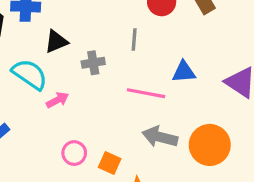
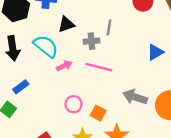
gray line: (134, 39) -> (109, 27), moved
blue triangle: (184, 72) -> (155, 52), turned -30
pink line: (146, 93) -> (99, 67), moved

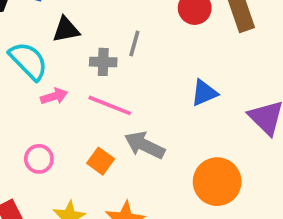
gray arrow: (135, 97) -> (145, 145), moved
pink circle: (74, 104) -> (39, 159), moved
orange square: (98, 113) -> (101, 161), moved

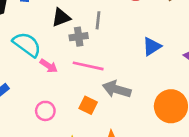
black triangle: (66, 30) -> (61, 17), moved
pink arrow: (54, 96) -> (49, 66), turned 60

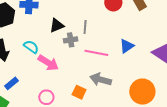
cyan semicircle: (27, 44) -> (31, 47), size x0.7
pink arrow: (49, 66) -> (48, 63), size x1.5
pink line: (88, 66) -> (96, 53), moved

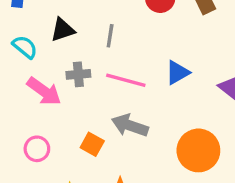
gray cross: (71, 40) -> (78, 74), moved
cyan semicircle: (31, 47) -> (25, 47), moved

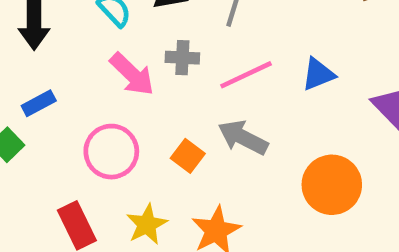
pink line: (126, 80) -> (246, 75), turned -48
pink circle: (37, 149) -> (111, 152), size x1.5

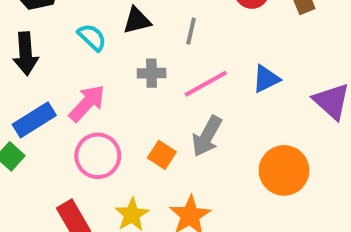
pink arrow: (132, 74) -> (87, 103), moved, turned -87
blue rectangle: (39, 103) -> (34, 120), size x1.5
gray arrow: (243, 137) -> (207, 136), turned -84

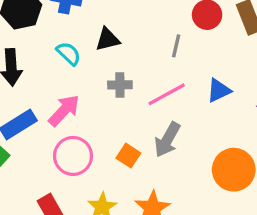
gray line: (191, 31) -> (176, 46), moved

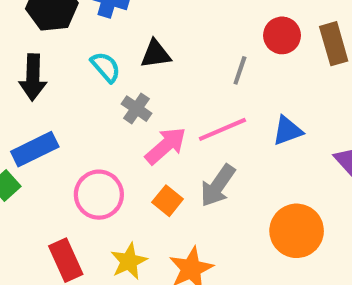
gray cross: (120, 85) -> (136, 109), moved, turned 30
pink arrow: (64, 110) -> (166, 146), moved

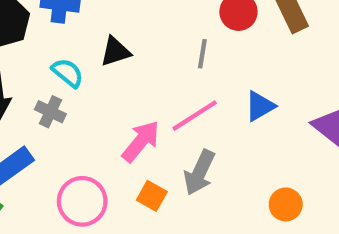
gray cross: (136, 109) -> (50, 112), moved
orange circle: (297, 231) -> (286, 204), size x0.6

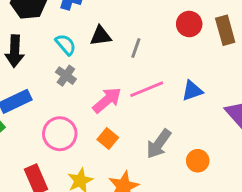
gray line: (202, 54) -> (136, 48), moved
gray cross: (50, 112) -> (66, 76), moved
gray arrow: (199, 172) -> (159, 144), moved

